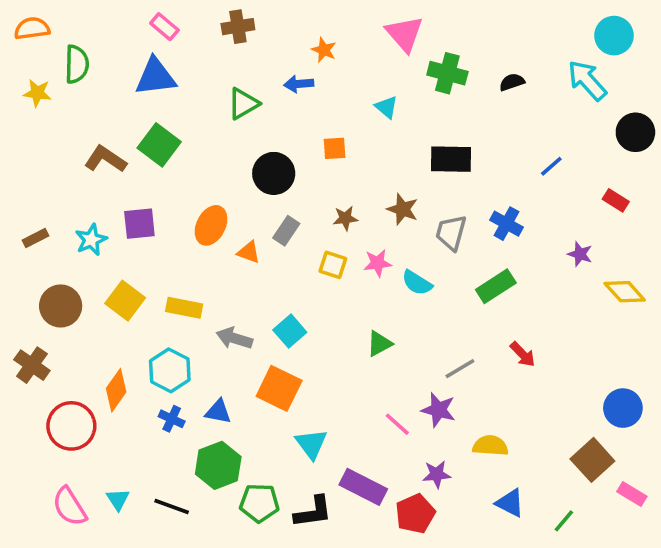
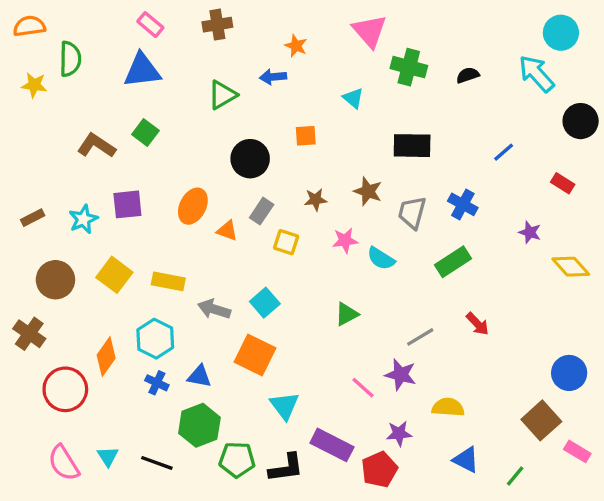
green square: (159, 145) -> (145, 132), size x0.7
yellow square: (333, 265) -> (286, 242), moved

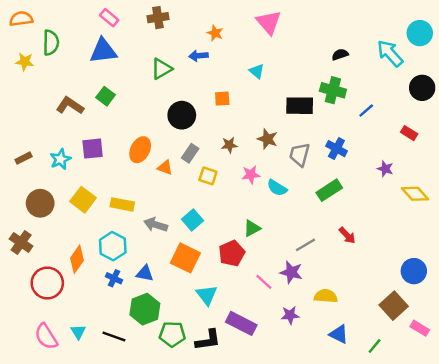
cyan circle: (561, 33) -> (420, 33), moved
green cross: (409, 67) -> (333, 90), moved
red pentagon: (379, 469) -> (232, 253), moved

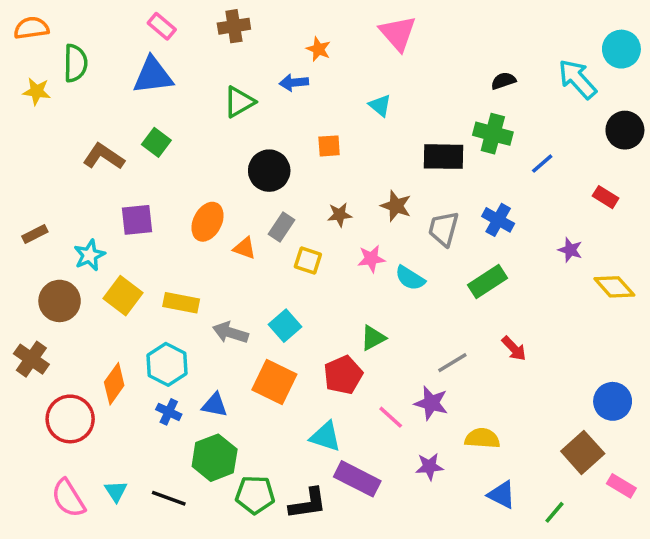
cyan star: (60, 159) -> (89, 255), moved
cyan triangle: (207, 295) -> (326, 437), moved, turned -35

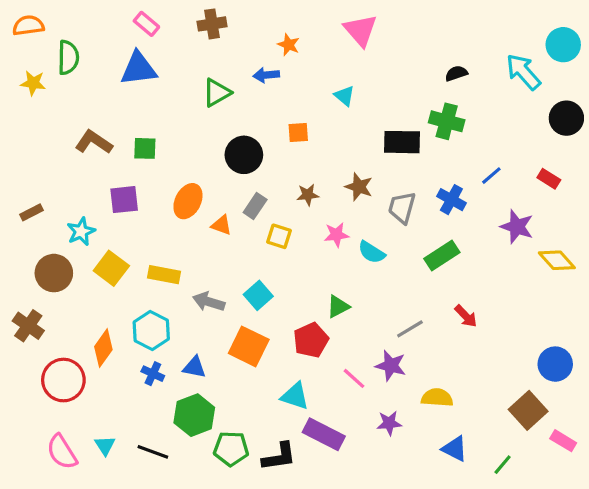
green square: (156, 142) -> (145, 148), moved, turned -35
blue line: (542, 164) -> (491, 176), moved
purple star: (570, 250) -> (517, 227), size x1.5

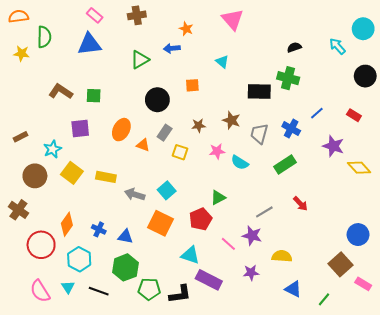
cyan arrow: (523, 72) -> (337, 46), size x0.7
cyan hexagon: (151, 331) -> (79, 259), moved
blue cross: (153, 374) -> (99, 229), moved

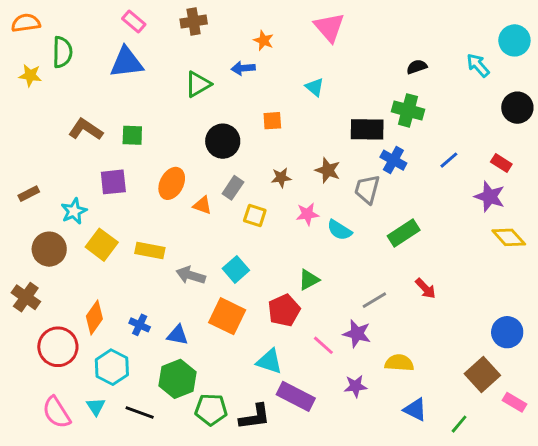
blue cross: (291, 129) -> (393, 160), moved
purple star: (333, 146) -> (490, 197), moved

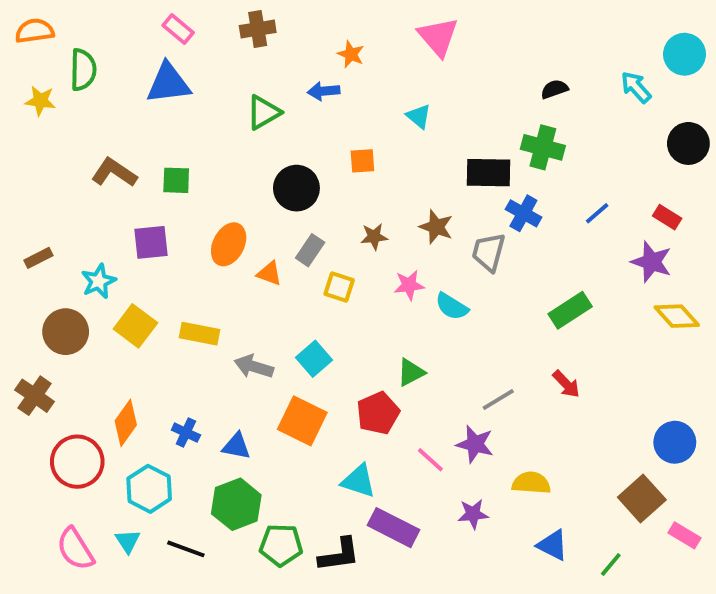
green rectangle: (404, 233) -> (570, 310), moved

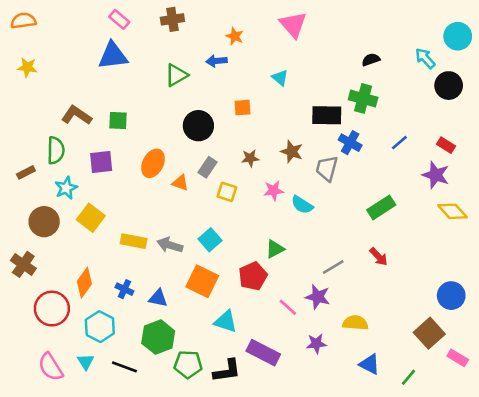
green semicircle: (83, 70) -> (56, 150), moved
black circle: (688, 143) -> (449, 86), moved
yellow rectangle: (199, 334) -> (134, 241), moved
cyan triangle: (359, 481) -> (226, 321), moved

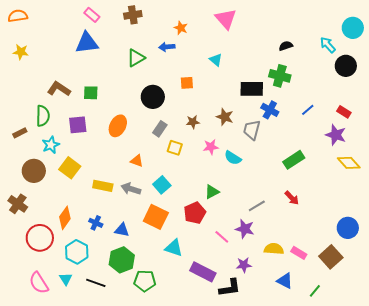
orange triangle: (180, 183) -> (137, 161), moved
pink rectangle: (458, 358) -> (299, 253), moved
black L-shape: (227, 371) -> (230, 288), moved

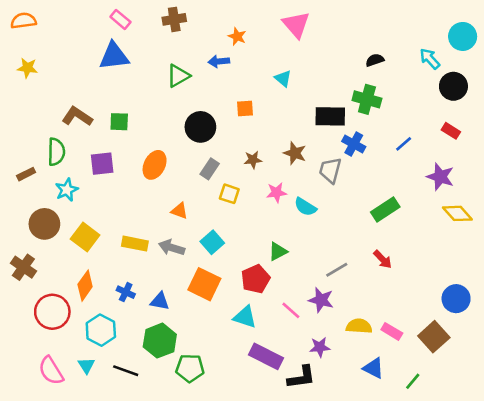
red rectangle: (344, 112) -> (451, 131), moved
yellow square: (70, 168) -> (85, 237), moved
cyan triangle: (174, 248) -> (245, 317), moved

